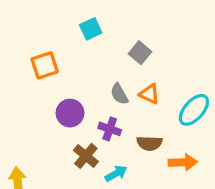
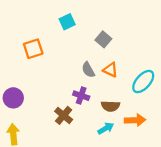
purple circle: (70, 113) -> (13, 98), moved
cyan arrow: (116, 173) -> (106, 128), moved

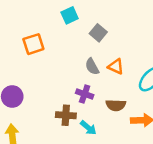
gray square: (103, 39) -> (98, 33), moved
brown cross: (64, 115) -> (66, 115), turned -36
cyan arrow: (106, 128) -> (88, 128), moved, turned 70

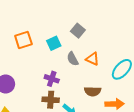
cyan square: (70, 15) -> (54, 43), moved
purple cross: (85, 94) -> (52, 79), moved

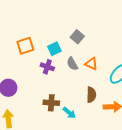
purple cross: (52, 79) -> (47, 67), moved
brown semicircle: (93, 91) -> (91, 95), turned -91

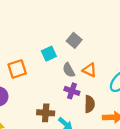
orange square: (25, 46) -> (17, 69), moved
purple cross: (47, 67) -> (72, 91), moved

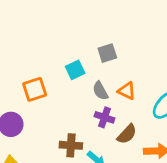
gray square: (74, 40) -> (107, 53), turned 32
brown semicircle: (90, 104) -> (127, 134), turned 42

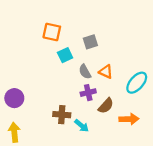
orange square: (35, 89) -> (52, 32), moved, turned 30
purple cross: (104, 117) -> (88, 93), turned -32

